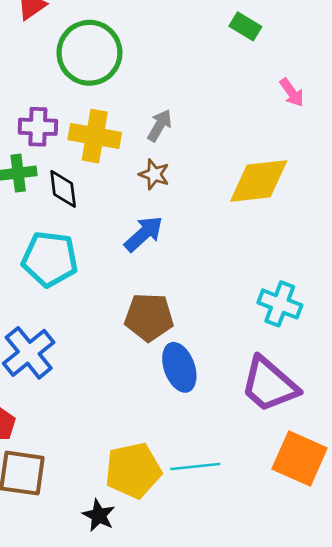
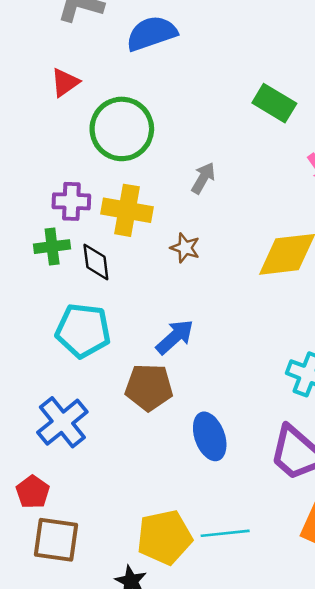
green rectangle: (245, 26) -> (274, 103), size x1.4
gray arrow: (160, 125) -> (203, 178), moved
blue arrow: (144, 234) -> (175, 337), moved
brown pentagon: (149, 317) -> (149, 387), moved

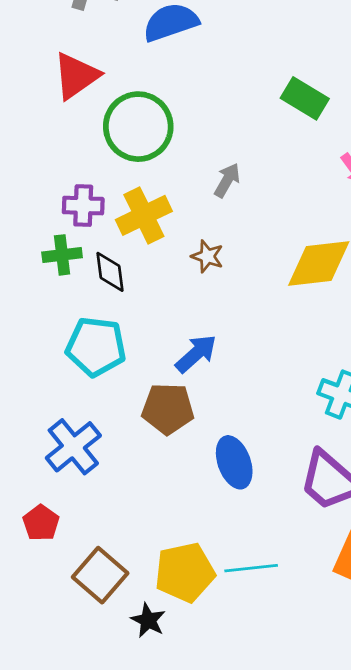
red triangle: (65, 82) -> (76, 76), size x1.5
yellow cross: (127, 210) -> (144, 215), turned -36
brown square: (56, 540) -> (100, 575), moved, turned 33

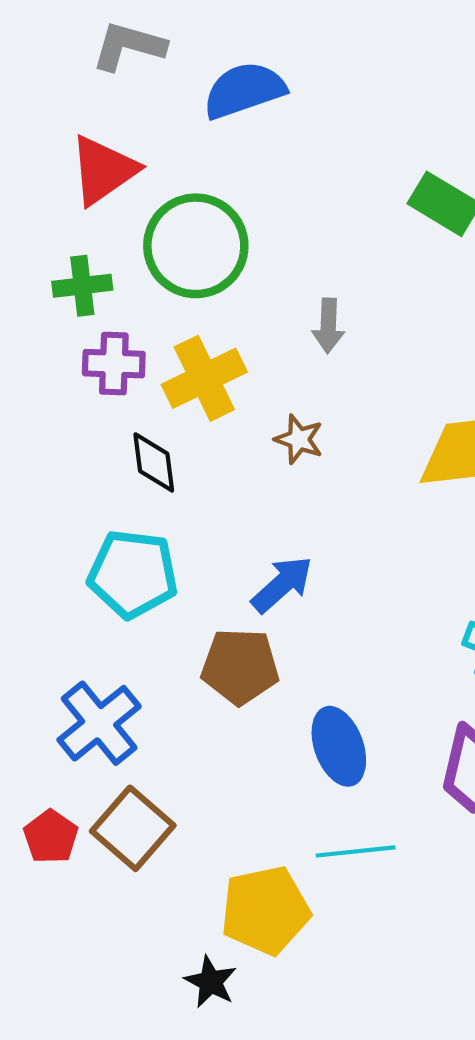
gray arrow: (227, 180) -> (328, 326), turned 152
green cross: (62, 255) -> (82, 286), moved
cyan line: (251, 568) -> (356, 851), moved
brown square: (100, 575) -> (133, 828), moved

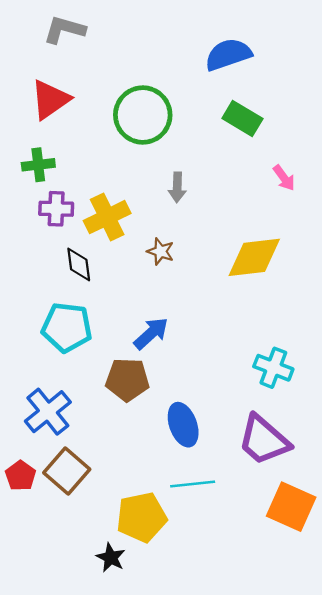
blue semicircle: (244, 90) -> (228, 54), moved
green circle: (196, 246) -> (143, 115), moved

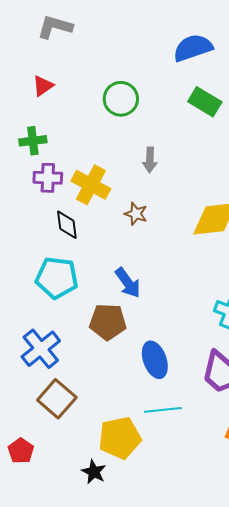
red triangle: (50, 100) -> (43, 86), size x0.6
green circle: (143, 115) -> (121, 99), size x0.7
yellow cross: (107, 217) -> (91, 185), turned -36
blue arrow: (151, 333) -> (128, 283), turned 96
red pentagon: (21, 476) -> (21, 451), moved

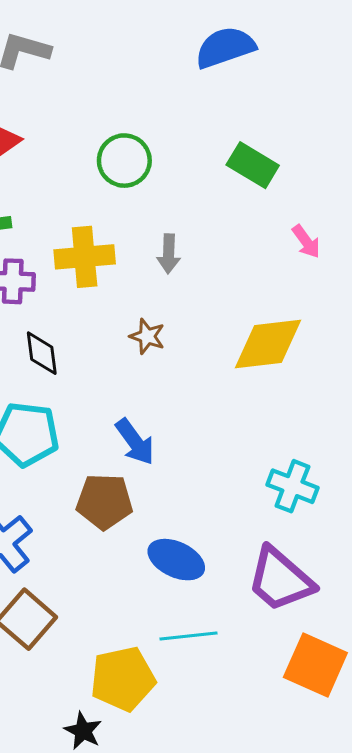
blue semicircle: (193, 48) -> (225, 47), moved
yellow cross: (91, 185) -> (85, 257), moved, turned -33
blue ellipse: (155, 360) -> (176, 560), turned -45

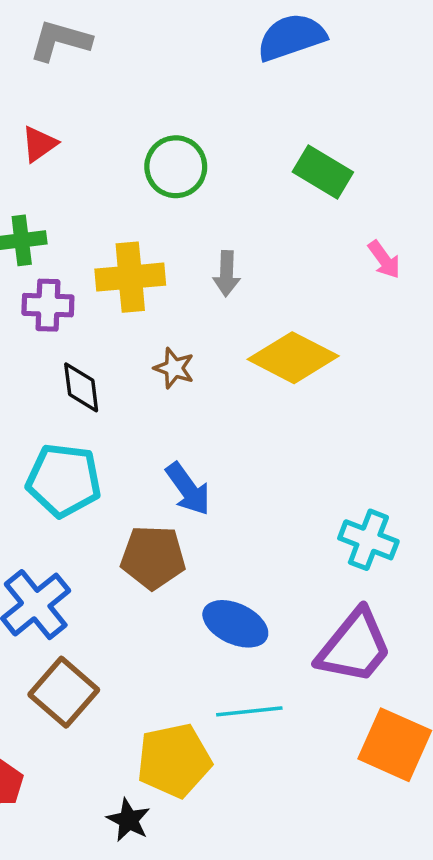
brown star: (147, 336) -> (174, 368), moved
yellow diamond: (268, 344) -> (293, 358), moved, turned 34
purple trapezoid: (280, 579) -> (354, 647), turned -92

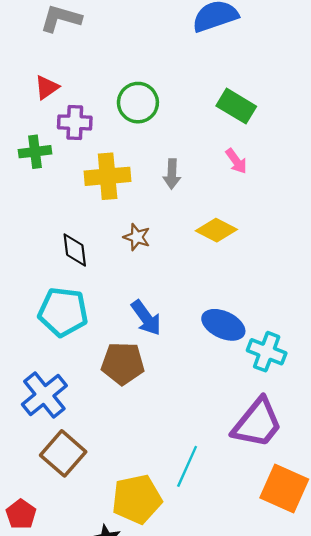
pink arrow: (384, 260) -> (236, 161), moved
purple cross: (48, 305) -> (75, 122), moved
yellow diamond: (293, 358) -> (216, 230), size x0.7
blue ellipse: (235, 624) -> (223, 325), moved
cyan line: (249, 711) -> (187, 466), turned -60

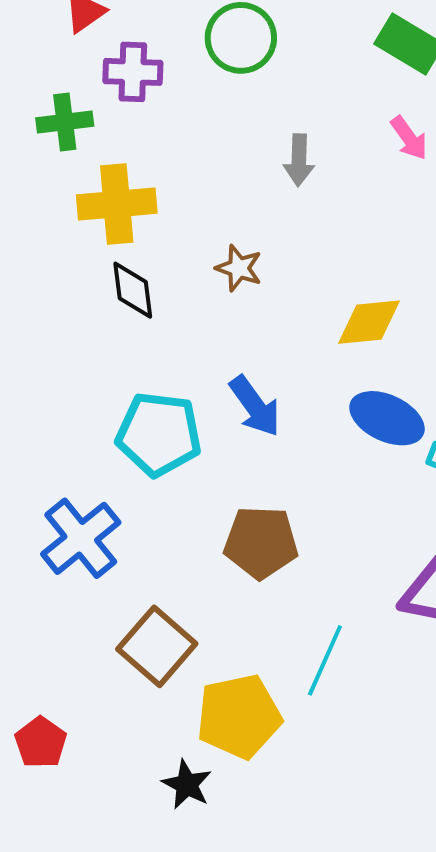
yellow cross: (108, 176) -> (117, 204), moved
yellow diamond: (216, 230) -> (369, 322), moved, turned -33
cyan pentagon: (63, 312) -> (159, 434), moved
brown pentagon: (123, 363) -> (261, 542), moved
brown square: (63, 453) -> (157, 646), moved

